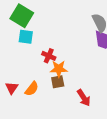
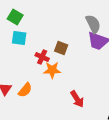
green square: (22, 16) -> (15, 17), size x0.7
brown square: (58, 82) -> (61, 48), moved, turned 32

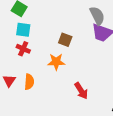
red cross: (42, 57) -> (23, 49), moved
orange semicircle: (25, 90) -> (29, 82), turned -35

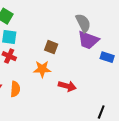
red arrow: (81, 91) -> (67, 86), moved, turned -42

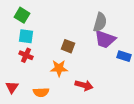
gray semicircle: (83, 23) -> (100, 22), turned 42
orange semicircle: (15, 89) -> (41, 92), moved, turned 84

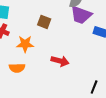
orange star: (59, 68) -> (25, 44), moved

